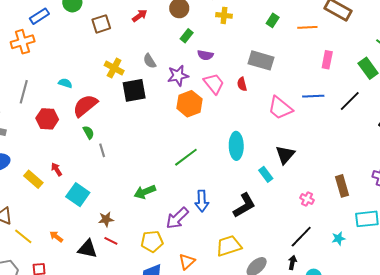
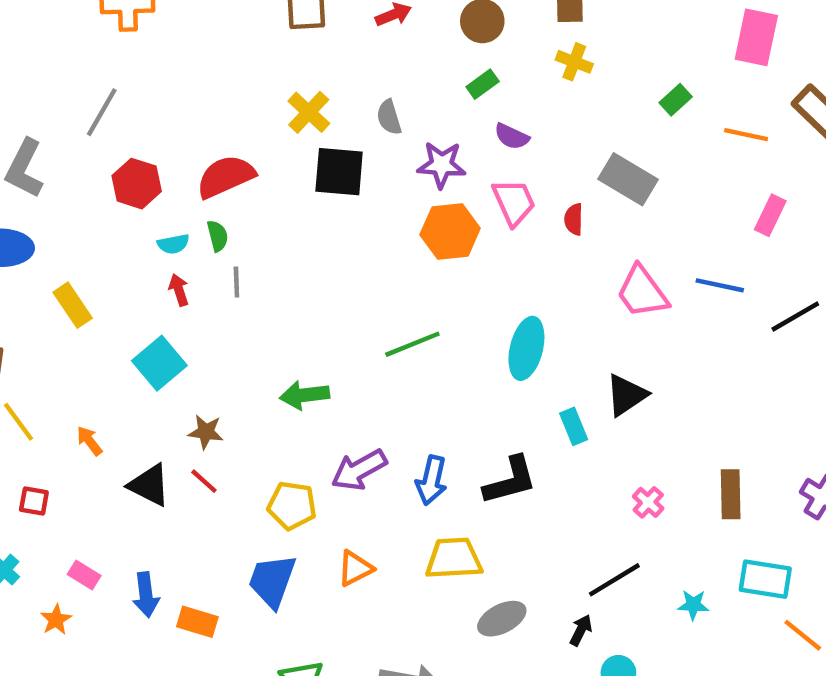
cyan semicircle: (65, 83) -> (173, 244), moved, turned 136
red arrow: (57, 169) -> (179, 290), moved
blue arrow: (202, 201) -> (431, 480), moved

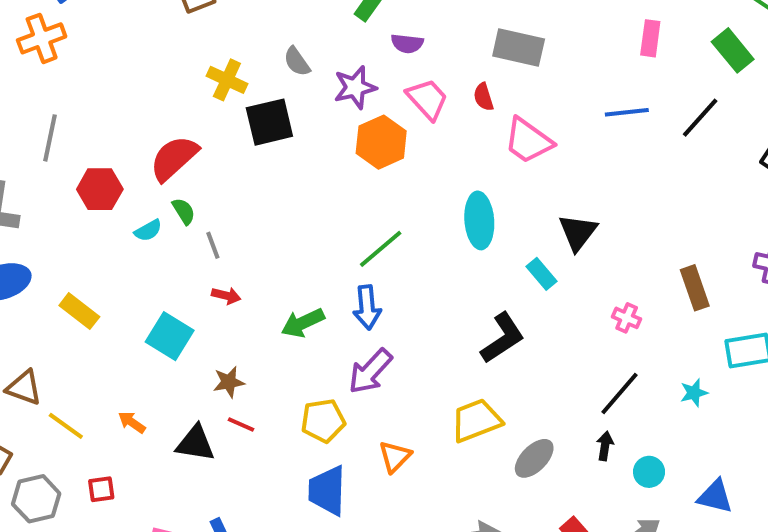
red arrow: (179, 290) -> (226, 296), moved, turned 140
pink trapezoid: (642, 292) -> (528, 141), moved
blue arrow: (431, 480) -> (367, 307), moved

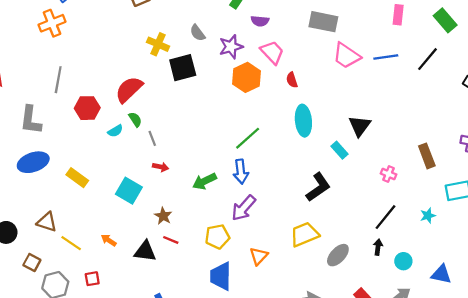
red semicircle: (483, 97) -> (292, 80), moved
pink trapezoid: (528, 141) -> (346, 56), moved
brown star: (229, 382) -> (163, 216), turned -30

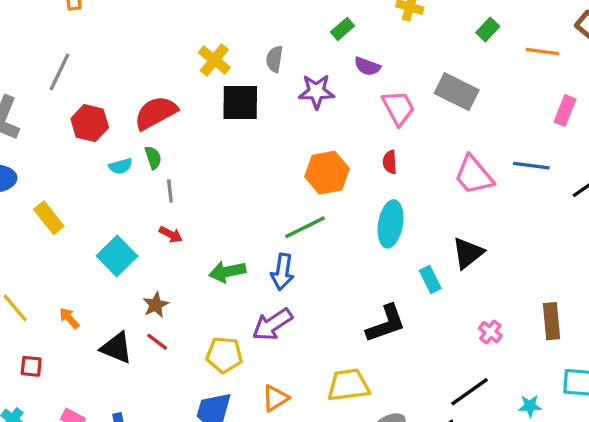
gray semicircle: (198, 33) -> (274, 59), turned 30
pink trapezoid: (272, 52) -> (398, 108), moved
pink trapezoid: (346, 56) -> (474, 175), moved
orange hexagon: (247, 77) -> (327, 173), moved

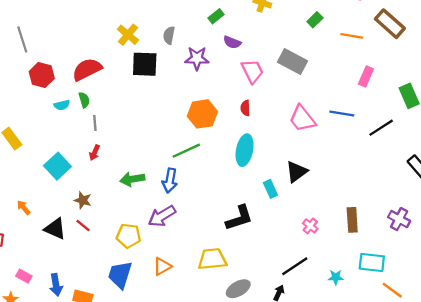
gray line: (60, 72) -> (22, 39), turned -45
red arrow: (171, 234) -> (95, 153), turned 84
brown star: (156, 305) -> (83, 200), turned -30

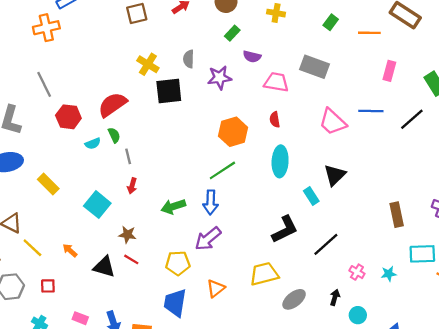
pink trapezoid: (252, 71) -> (276, 82), turned -45
pink cross: (310, 226) -> (357, 272), moved
black line: (295, 266) -> (326, 244), moved

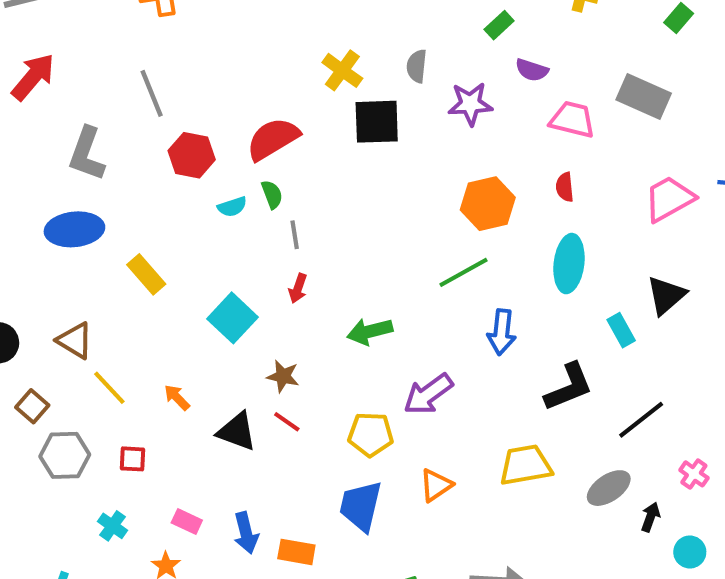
pink trapezoid: (333, 122) -> (669, 199), turned 104
blue arrow: (211, 202) -> (502, 332), moved
gray ellipse: (294, 299) -> (609, 488), moved

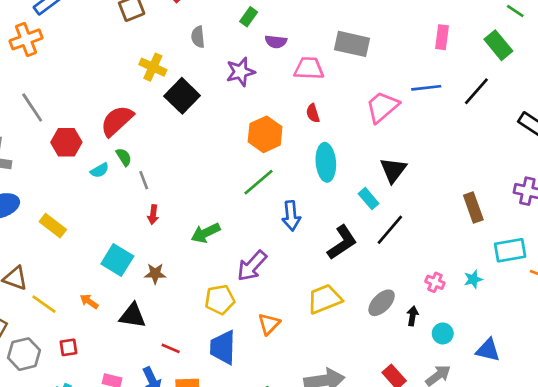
gray semicircle: (417, 66) -> (198, 37), moved
black square: (377, 122) -> (182, 96), turned -32
cyan square: (233, 318) -> (117, 260), moved
black line: (641, 420) -> (390, 230), moved
red line: (287, 422) -> (171, 348), moved

